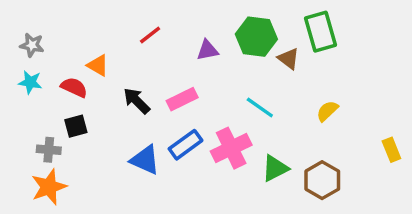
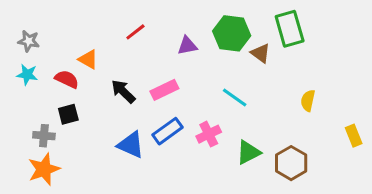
yellow semicircle: (327, 111) -> (308, 101), moved, turned -35
pink cross: (231, 148) -> (209, 134), size x0.7

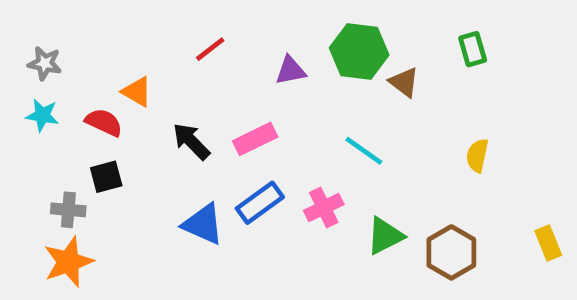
green rectangle: (290, 29) -> (473, 49), moved, size x0.6
yellow rectangle: (354, 136) -> (548, 243), moved

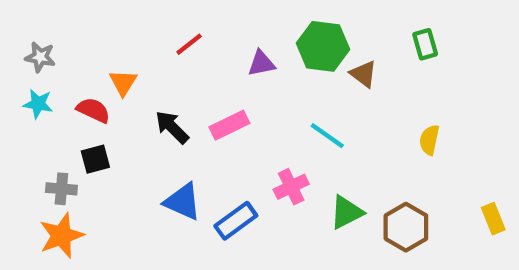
orange triangle: (137, 92) -> (123, 83), turned 32
blue rectangle: (260, 203) -> (236, 221), moved

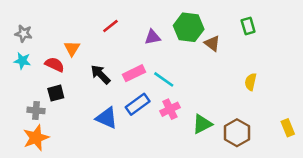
cyan line: (327, 136) -> (164, 79), moved
blue rectangle: (236, 221) -> (138, 104), moved

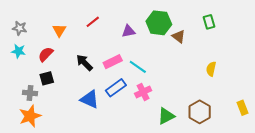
orange triangle: (72, 48) -> (59, 30), moved
red semicircle: (55, 65) -> (46, 54), turned -70
green triangle: (202, 124) -> (166, 116), moved

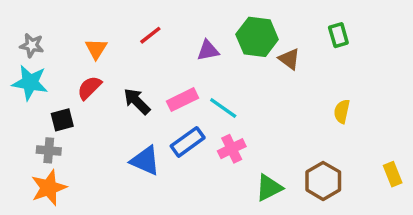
cyan star: (18, 51) -> (30, 83), size x1.5
red semicircle: (46, 54) -> (89, 88), moved
black square: (47, 78) -> (62, 120), moved

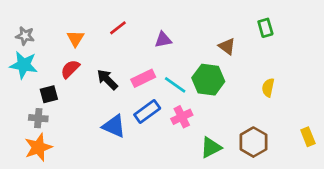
green hexagon: (257, 37) -> (208, 80), moved

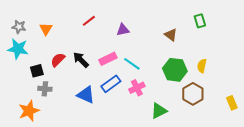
orange triangle: (75, 38) -> (46, 29), moved
red semicircle: (70, 69) -> (58, 60), moved
green hexagon: (208, 80) -> (175, 70), moved
gray cross: (38, 118) -> (45, 89), moved
brown hexagon: (253, 142) -> (193, 94), moved

